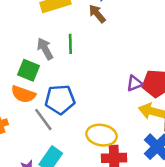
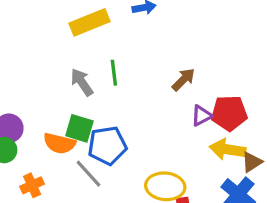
brown arrow: (97, 14) -> (183, 80), moved, turned 90
green square: (28, 70) -> (79, 128), moved

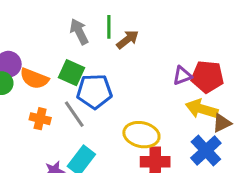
brown arrow: (183, 80) -> (128, 39), moved
orange semicircle: (59, 143) -> (34, 79), moved
orange cross: (32, 185) -> (40, 119), moved, turned 30

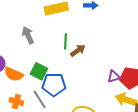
gray arrow: (79, 32) -> (28, 35), moved

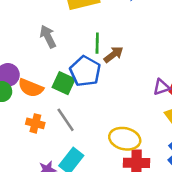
blue pentagon: (54, 85) -> (85, 71), moved, turned 30

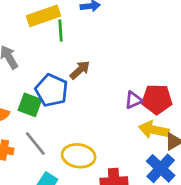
green line: (97, 43) -> (61, 31), moved
yellow ellipse: (125, 139) -> (79, 156), moved

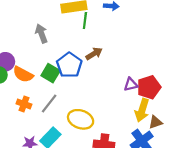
red pentagon: (157, 99) -> (149, 87), turned -30
yellow arrow: (154, 130) -> (142, 110), turned -95
gray line: (35, 143) -> (49, 104), turned 66

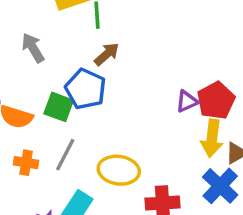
brown arrow: (94, 54) -> (107, 54), moved

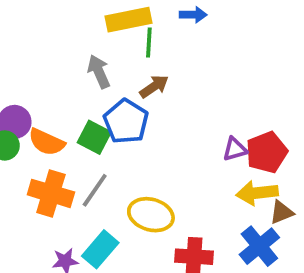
gray arrow: (33, 48) -> (99, 72), moved
yellow arrow: (212, 138) -> (257, 193), turned 69
orange cross: (26, 163) -> (51, 193), size x1.6

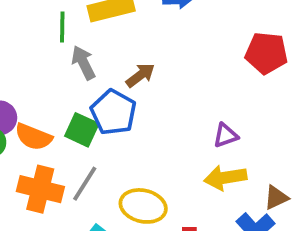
green line: (149, 42) -> (62, 27), moved
red pentagon: (267, 152) -> (266, 53), moved, turned 30
yellow arrow: (257, 193) -> (225, 178), moved

